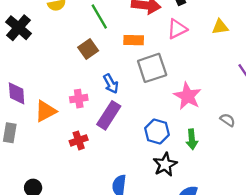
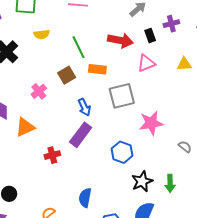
orange rectangle: (134, 40) -> (97, 69), moved
pink star: (187, 96) -> (151, 123), turned 30
pink cross: (79, 99) -> (39, 91), moved, turned -35
green arrow: (192, 139) -> (170, 183), moved
black star: (165, 165) -> (142, 181), moved

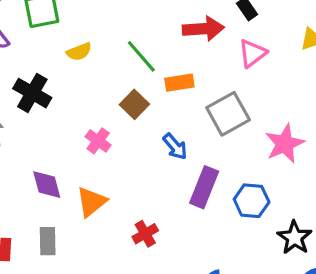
purple rectangle: (81, 135) -> (204, 187), moved

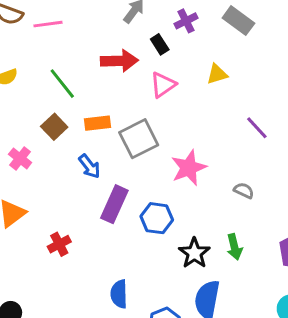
orange rectangle: (179, 83) -> (97, 123), moved

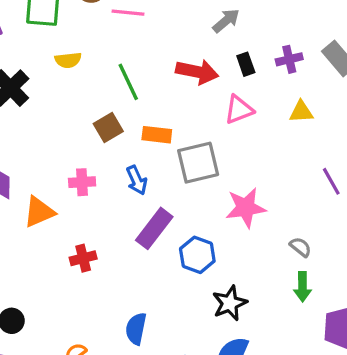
purple cross: (186, 21) -> (289, 59), moved
pink cross: (20, 158) -> (82, 182), moved, turned 35
green arrow: (234, 247) -> (302, 287), moved

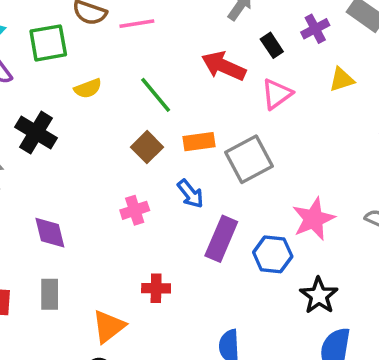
red arrow: (197, 72) -> (224, 66), turned -153
pink star: (246, 208) -> (313, 219), moved
orange triangle: (39, 212) -> (109, 326), moved
red cross: (83, 258) -> (156, 288), turned 30

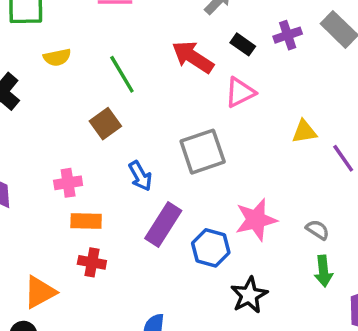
black rectangle: (272, 45) -> (243, 44), turned -30
yellow triangle: (342, 80) -> (304, 132), moved
orange rectangle: (199, 142) -> (86, 221), moved
pink cross: (135, 210) -> (68, 183), moved

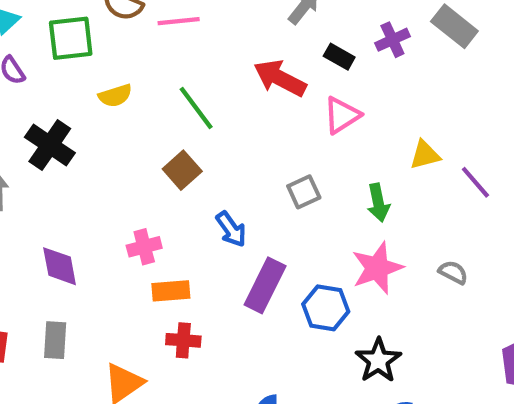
gray square: (203, 152) -> (304, 192), size x0.6
green arrow: (323, 271) -> (378, 203), moved

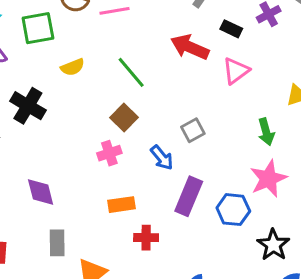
gray square: (304, 192) -> (193, 130), moved
pink cross: (144, 247) -> (109, 153), moved
gray rectangle: (55, 340) -> (57, 243), moved
red cross: (183, 340) -> (146, 238), moved

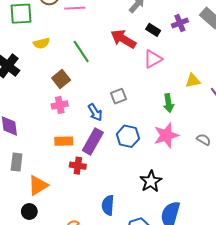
brown square: (124, 118) -> (61, 79), moved
purple rectangle: (189, 196) -> (93, 141), moved
blue hexagon: (233, 210) -> (128, 136), moved
black star: (273, 245) -> (151, 181), moved

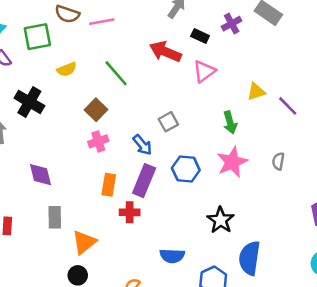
gray semicircle: (204, 140) -> (278, 161), turned -104
orange rectangle: (64, 141) -> (109, 185), turned -72
blue semicircle: (108, 205) -> (172, 256), turned -84

